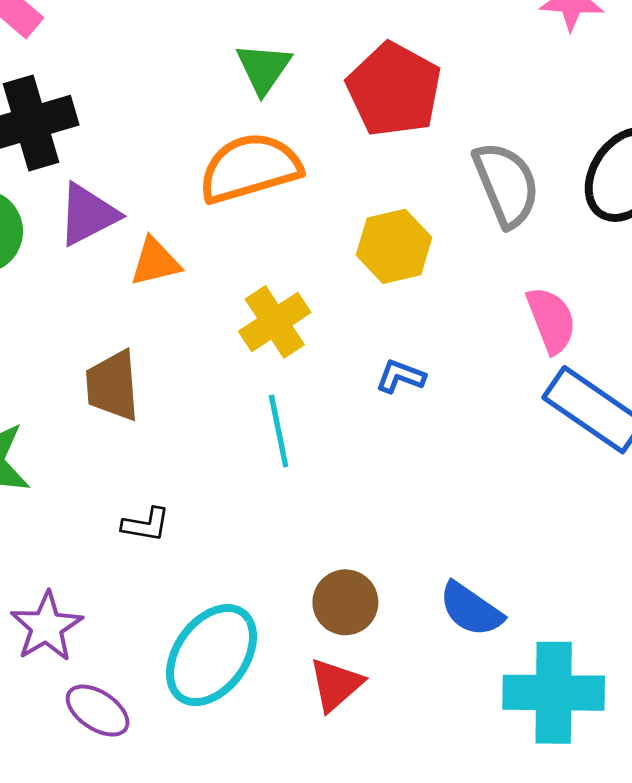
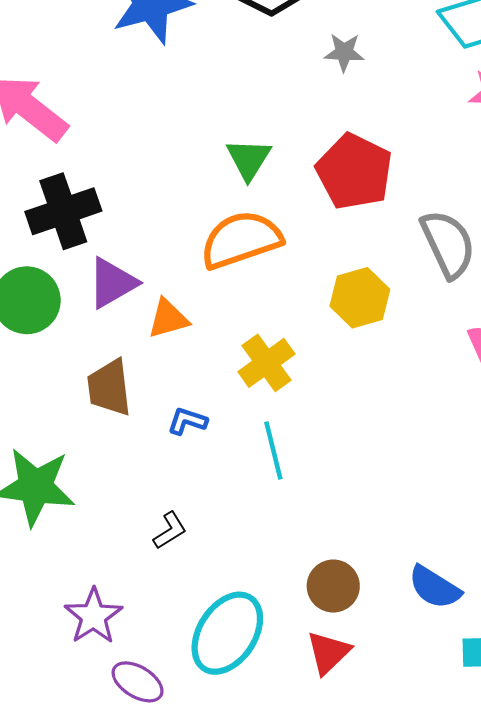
blue L-shape: (400, 376) -> (187, 421), moved
brown trapezoid: (113, 386) -> (109, 388), moved
black L-shape: (146, 525) -> (170, 530), turned -39

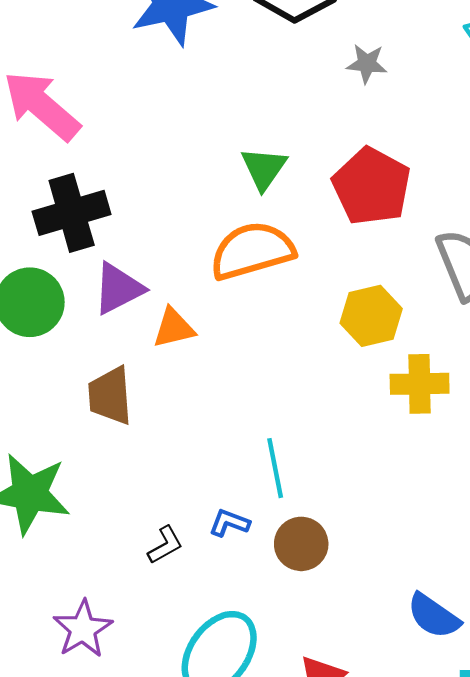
yellow cross: (266, 363) -> (420, 384), moved, turned 32
blue L-shape: (187, 421) -> (229, 523), moved
brown circle: (333, 586) -> (301, 544), moved

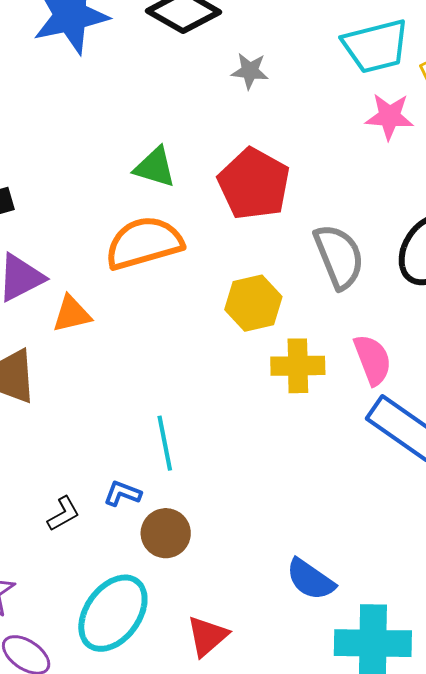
green triangle: (264, 168) -> (155, 167), turned -48
brown circle: (301, 544) -> (166, 533), moved

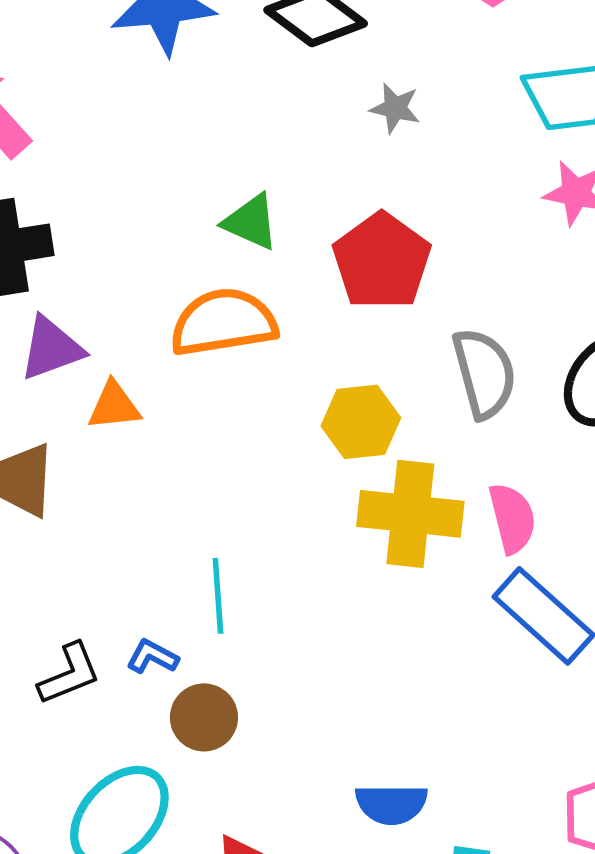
yellow cross: (298, 366) -> (410, 514), size x1.4
black L-shape: (63, 514) -> (69, 674), size x1.4
blue semicircle: (310, 579) -> (391, 804), turned -42

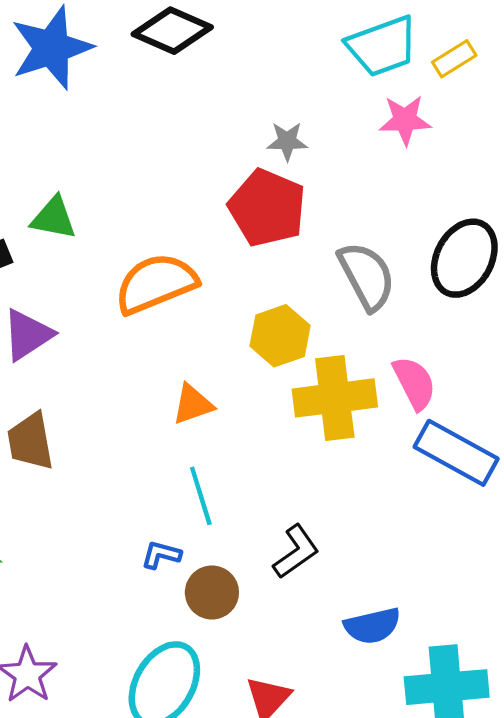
gray star: (395, 108) -> (287, 141), moved
green triangle: (251, 222) -> (54, 218), moved
orange triangle: (114, 406) -> (193, 404), moved
black L-shape: (69, 674) -> (296, 552), moved

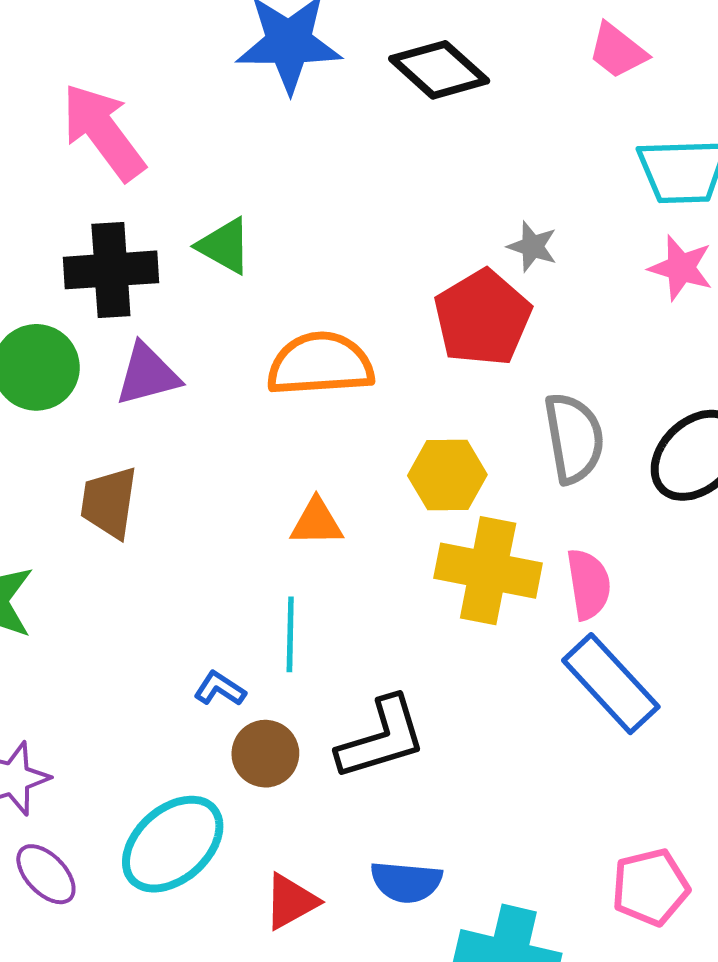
black L-shape: (296, 552) -> (382, 738), size x1.4
blue semicircle: (372, 626) -> (406, 882), moved

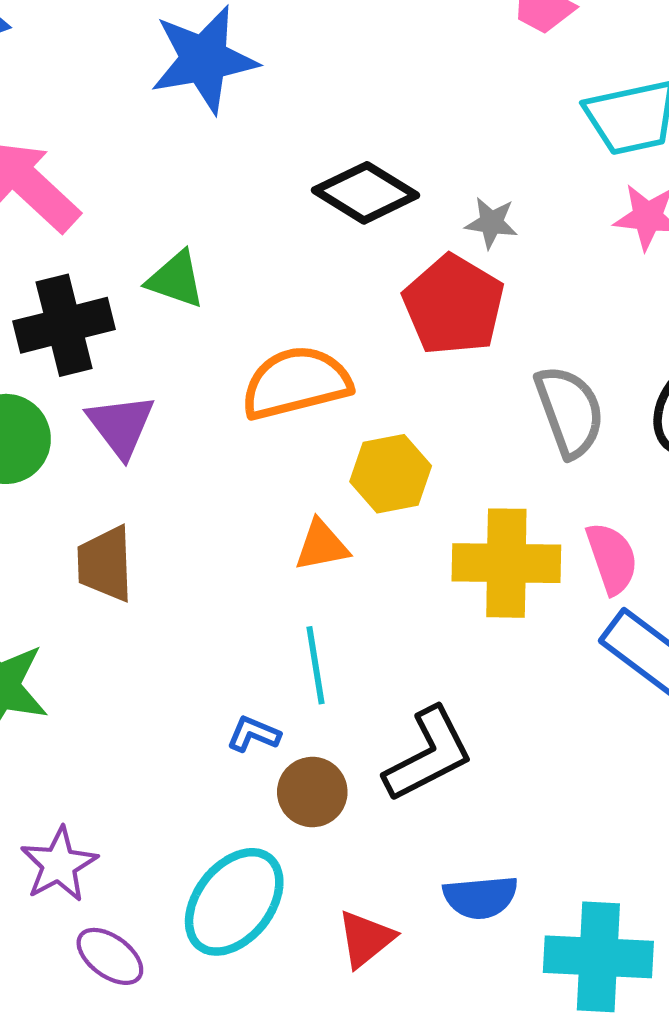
black diamond: (439, 70) -> (366, 193), moved
purple triangle: (147, 374) -> (121, 425), turned -42
yellow hexagon: (447, 475) -> (391, 474), moved

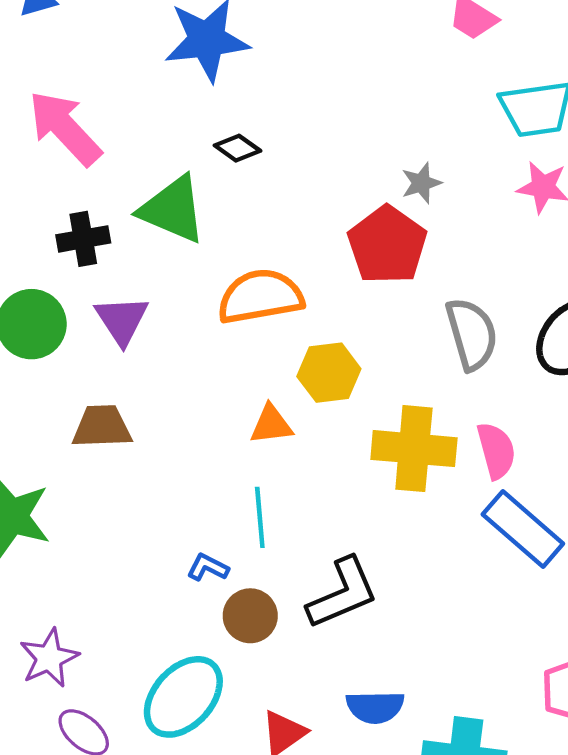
black diamond: (366, 193) -> (237, 148), moved, size x0.6
gray star: (491, 223) -> (421, 183), turned -30
green triangle: (176, 279) -> (173, 210), size x1.5
black cross: (64, 325) -> (83, 239), size x0.7
brown trapezoid: (105, 564) -> (102, 427), turned 86

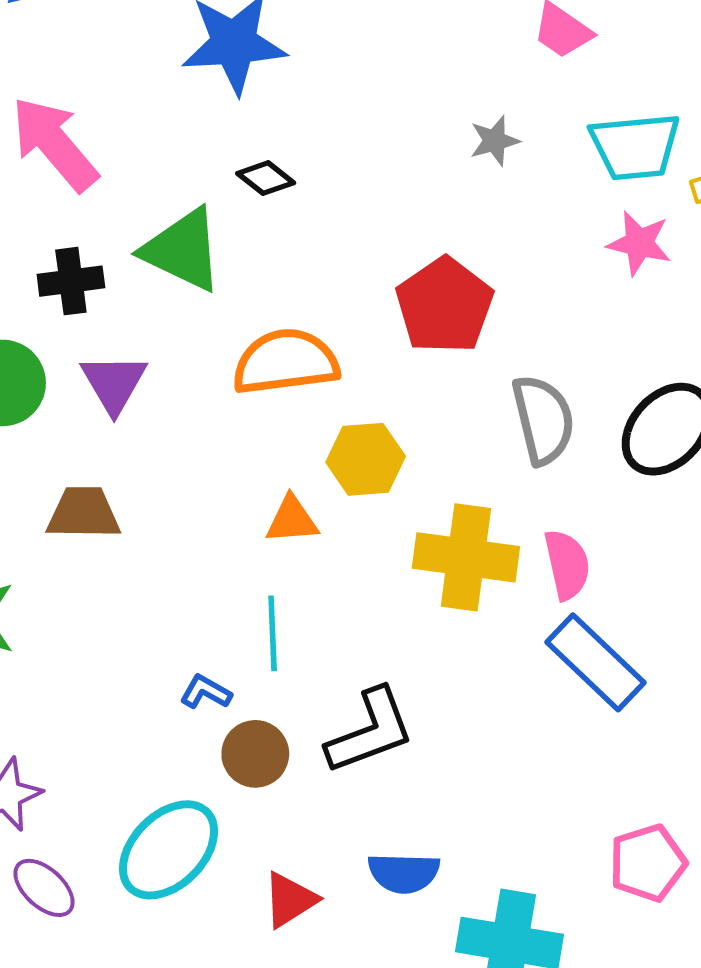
gray star: (421, 183) -> (495, 141), moved

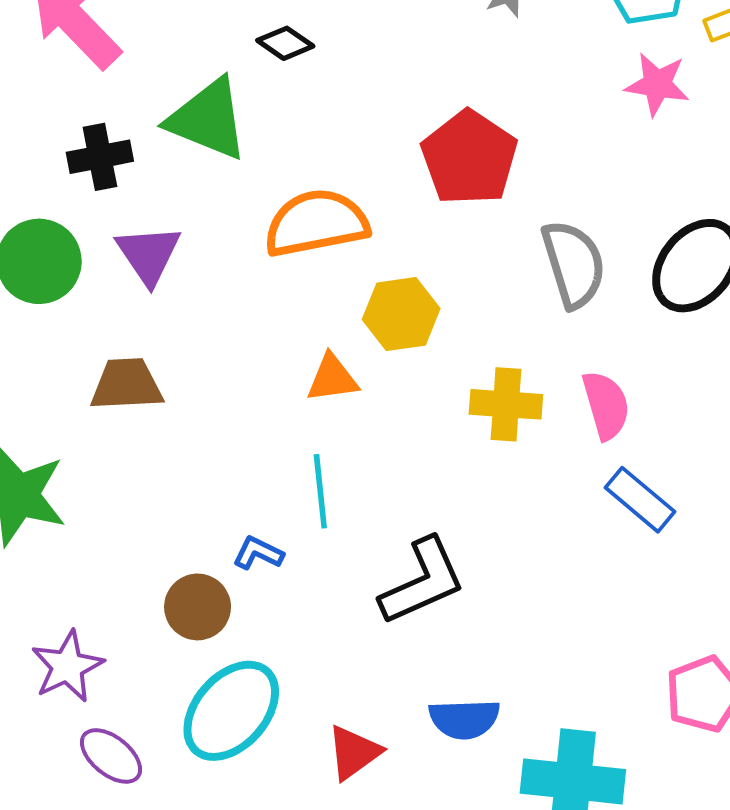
yellow cross: (466, 557) -> (506, 404), size x0.7
blue rectangle: (595, 662) -> (640, 500), size x0.7
brown circle: (255, 754) -> (198, 607), moved

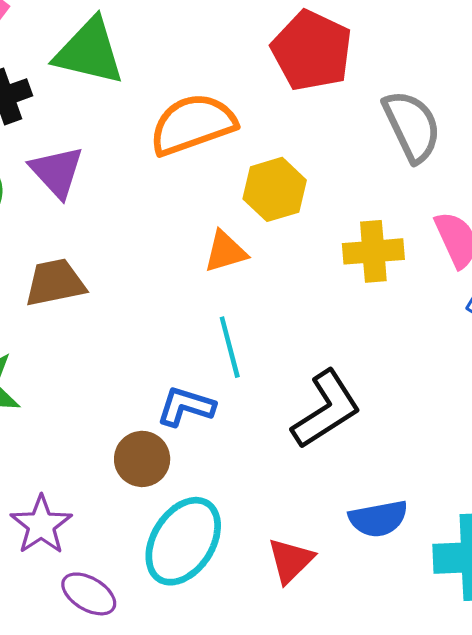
blue L-shape: (258, 553) -> (186, 406), size x1.4

